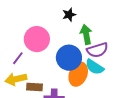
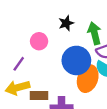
black star: (69, 15) -> (66, 23), moved
pink circle: (37, 39) -> (39, 41), size x0.6

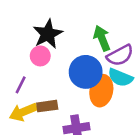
black star: (66, 23) -> (48, 34), moved, size x1.6
brown rectangle: (39, 96) -> (47, 106), moved

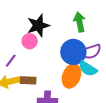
green arrow: (102, 38) -> (80, 22), moved
blue circle: (86, 72) -> (73, 52), moved

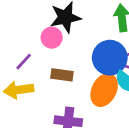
brown rectangle: (28, 80) -> (62, 75), moved

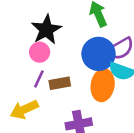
purple line: (24, 62) -> (39, 79), moved

